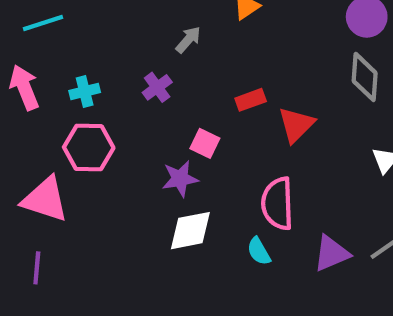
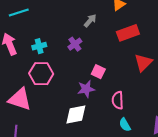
red rectangle: (251, 100) -> (128, 33), moved, size x1.5
pink semicircle: (278, 204) -> (118, 100), moved, size x0.7
white diamond: (190, 231) -> (76, 114), moved

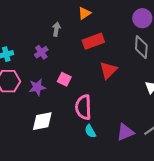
gray arrow: (90, 21) -> (56, 29), turned -32
purple star: (86, 89) -> (37, 87), moved
pink semicircle: (118, 100) -> (83, 107), size x1.4

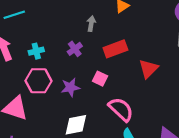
red rectangle: (93, 41) -> (115, 49), moved
pink semicircle: (83, 107) -> (121, 109), turned 135

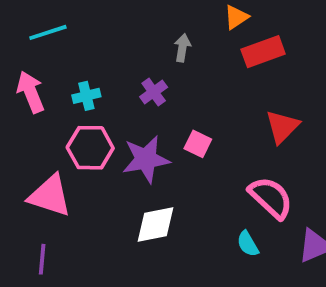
red rectangle: (115, 49) -> (263, 52), moved
purple star: (70, 87) -> (146, 159), size x1.4
pink semicircle: (121, 109) -> (271, 198), moved

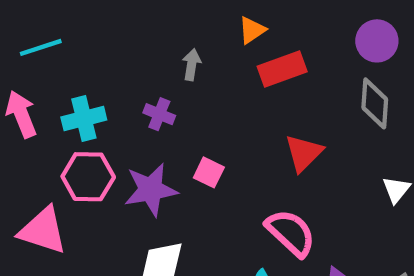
purple cross: (154, 92) -> (159, 114), turned -32
cyan cross: (86, 96) -> (84, 119), size x1.4

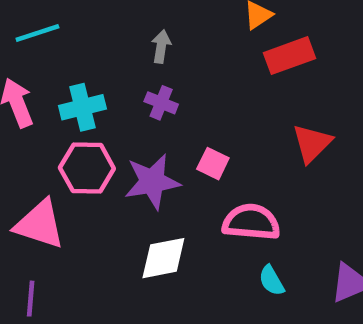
gray arrow: (192, 65) -> (161, 47), moved
pink semicircle: (291, 233) -> (251, 222), moved, turned -38

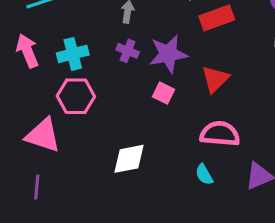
red triangle: (312, 143) -> (215, 79), moved
purple star: (152, 182) -> (168, 54), moved
pink semicircle: (251, 222) -> (220, 134), moved

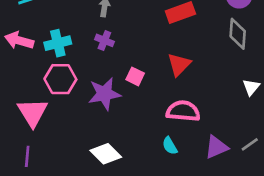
pink arrow: (27, 51) -> (19, 40), turned -52
purple star: (168, 54) -> (104, 94), moved
pink triangle: (43, 135) -> (32, 112), turned 40
white diamond: (129, 159) -> (106, 154), moved, turned 56

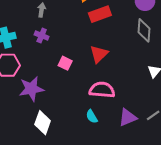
purple star: (104, 94) -> (31, 89), moved
white diamond: (106, 154) -> (43, 123), turned 65

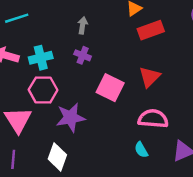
pink square: (65, 63) -> (110, 88), size x1.6
white diamond: (43, 123) -> (57, 157), moved

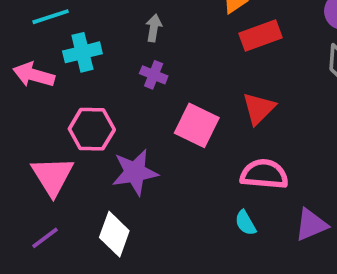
cyan cross: (41, 58) -> (82, 52), moved
purple line: (13, 159) -> (45, 238), turned 48

